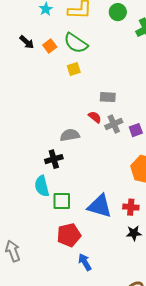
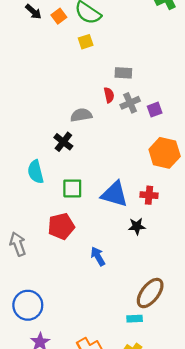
red semicircle: (95, 117) -> (109, 95), turned 40
black cross: (54, 159) -> (63, 142), turned -36
cyan semicircle: (42, 186) -> (36, 172), moved
black star: (134, 233) -> (137, 226), moved
red pentagon: (69, 235) -> (61, 226), moved

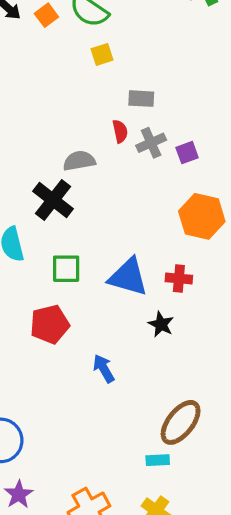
yellow square: (86, 42) -> (102, 54), moved
black cross: (63, 142) -> (53, 200), size x1.4
black star: (137, 226) -> (161, 324), turned 30

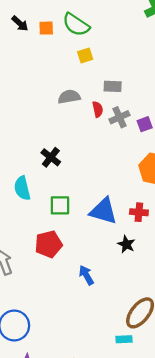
orange square: (46, 15) -> (46, 28), turned 35
gray semicircle: (79, 161) -> (69, 97), moved
black cross: (53, 200) -> (51, 157), size x0.7

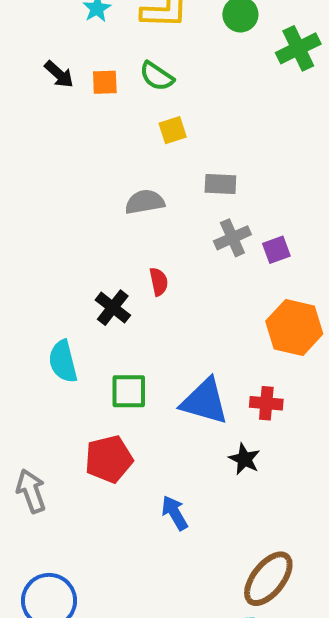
green semicircle: (76, 25) -> (157, 76), size x0.7
red semicircle: (98, 109) -> (159, 282), moved

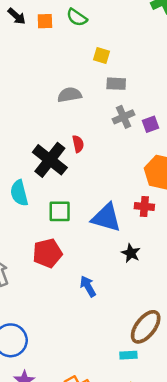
yellow square: (173, 130) -> (101, 55), moved, turned 35
black cross: (113, 308) -> (50, 160), size x1.6
red cross: (266, 403) -> (144, 206), moved

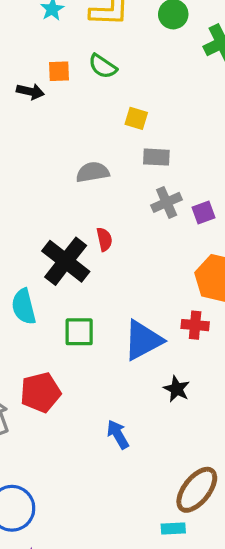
black arrow: (17, 16) -> (30, 91), moved, turned -30
blue triangle: (106, 218) -> (143, 340), turned -44
red pentagon: (47, 253) -> (40, 392), moved

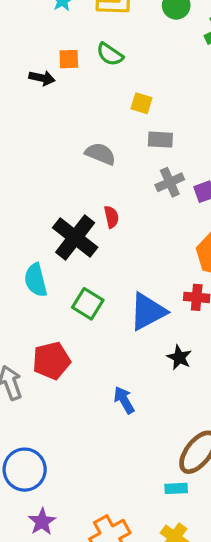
gray semicircle: (93, 172) -> (100, 154), turned 32
green square: (79, 332) -> (88, 304), turned 32

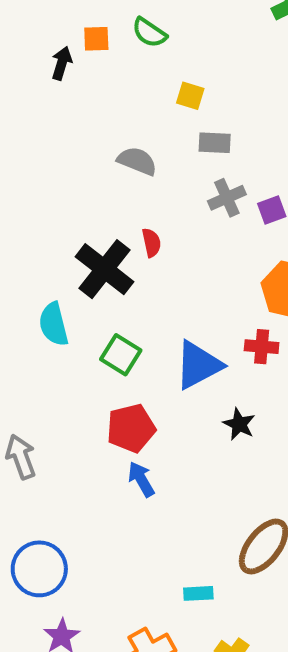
black arrow: (42, 78) -> (62, 63), turned -85
red pentagon: (51, 361) -> (131, 428), moved
blue arrow: (124, 400) -> (141, 479), moved
cyan rectangle: (176, 488) -> (198, 593), moved

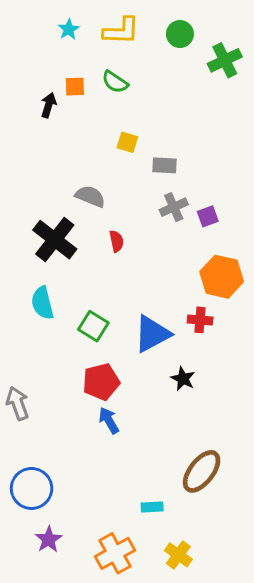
yellow square: (190, 96) -> (127, 142), moved
gray semicircle: (137, 161) -> (90, 196), moved
black cross: (105, 269) -> (55, 240), moved

